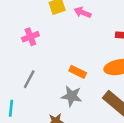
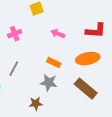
pink arrow: (83, 12) -> (58, 34), moved

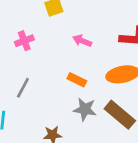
gray star: (49, 83) -> (85, 109), moved

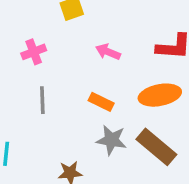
gray line: (23, 88) -> (42, 100), moved, turned -30

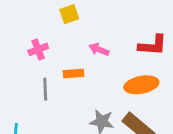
orange rectangle: (101, 102) -> (73, 74), moved, turned -30

